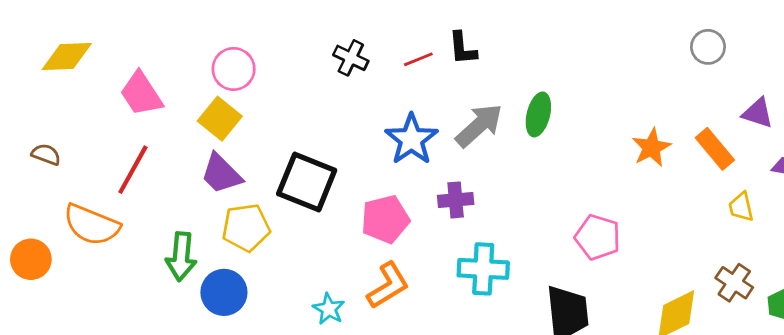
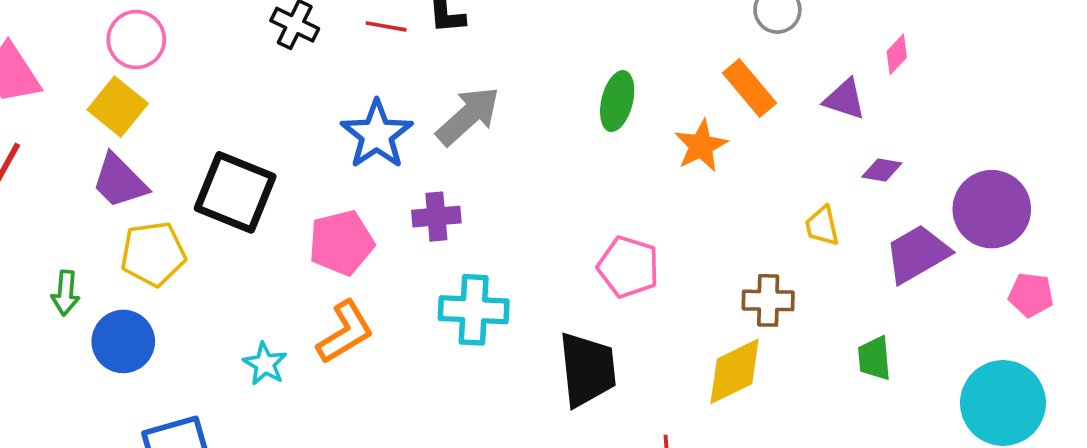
red line: (418, 59) -> (386, 26), turned 32
green ellipse: (538, 114) -> (617, 101), moved
orange rectangle: (715, 149) -> (749, 88), moved
green arrow: (181, 257) -> (65, 293), size x0.7
brown cross: (734, 283) -> (768, 300), moved, turned -33

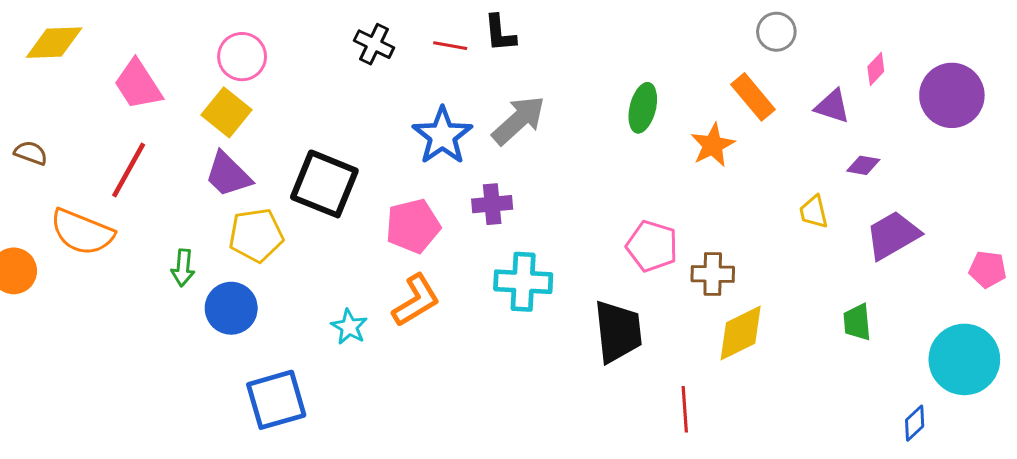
purple circle: (992, 209) -> (952, 95), moved
brown cross: (768, 300) -> (713, 274), moved

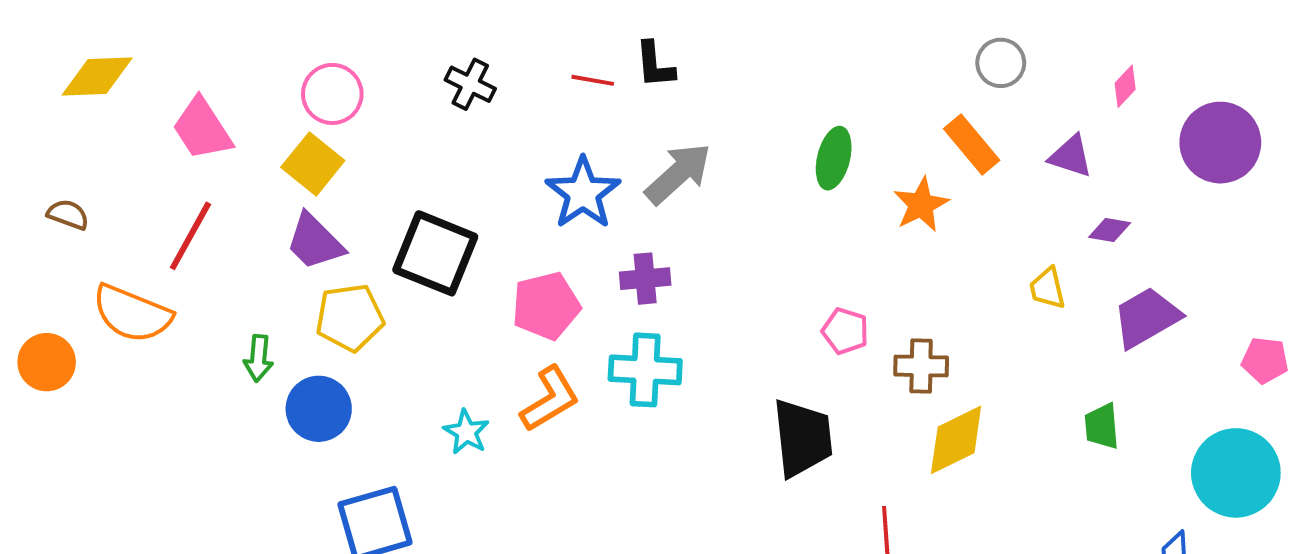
black cross: (374, 44) -> (470, 84), moved
pink diamond: (876, 69) -> (1125, 86), moved
pink pentagon: (652, 246) -> (845, 331), size x0.7
cyan cross: (523, 282) -> (645, 370), moved

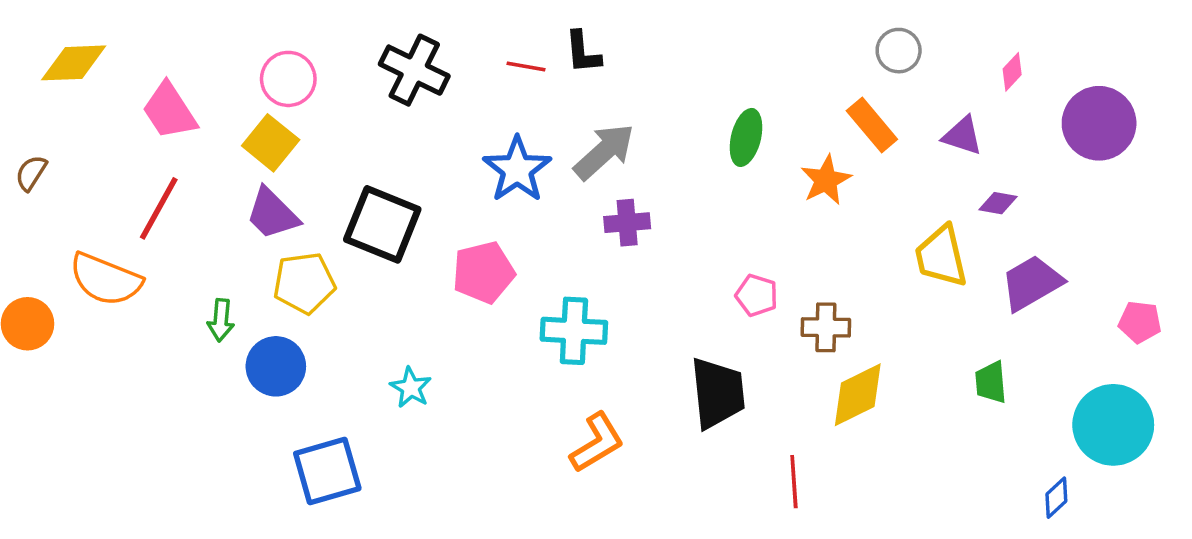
black cross: (470, 84) -> (414, 70), size x1.5
brown semicircle: (68, 214) -> (31, 173), moved, turned -78
purple cross: (645, 279) -> (627, 223), moved
yellow trapezoid: (1047, 288) -> (941, 256), size x1.6
orange L-shape: (550, 399) -> (597, 443), moved

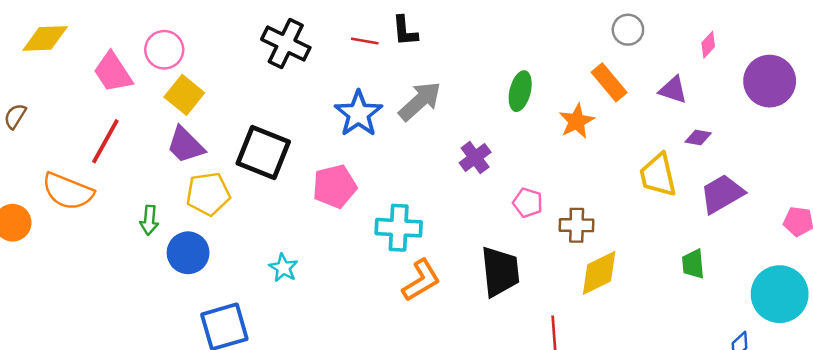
pink circle: (288, 79) -> (164, 50), moved
purple cross: (627, 223) -> (475, 158), moved, turned -32
orange L-shape: (597, 443) -> (421, 280), moved

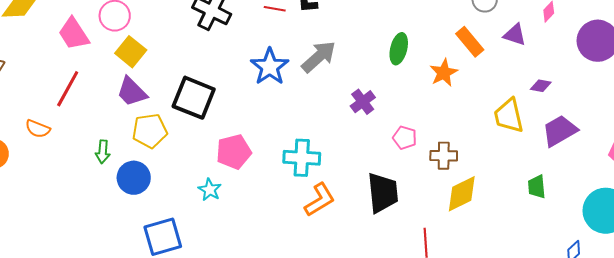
purple triangle: (673, 90) -> (515, 35), moved
pink pentagon: (335, 186) -> (234, 152), moved
orange semicircle: (68, 191) -> (38, 129), size x0.6

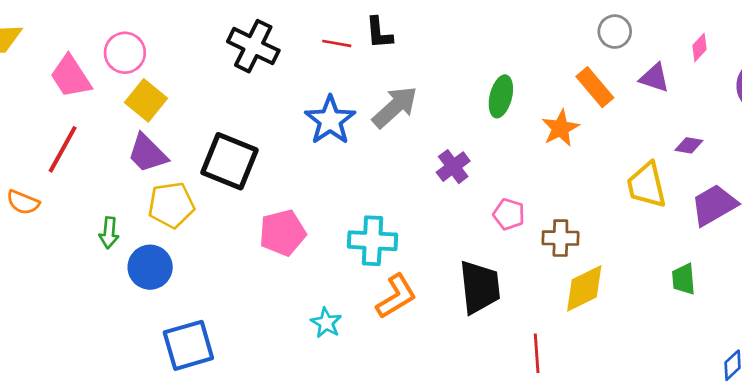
cyan star: (210, 190) -> (326, 323), moved

